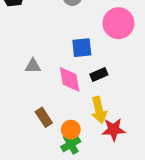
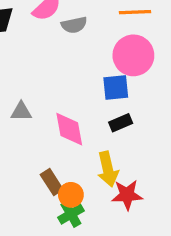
blue square: (82, 48) -> (116, 87), moved
black rectangle: (99, 75) -> (121, 123), moved
brown rectangle: (44, 117) -> (52, 182), moved

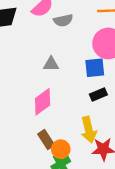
gray triangle: (21, 112) -> (51, 64), moved
pink diamond: (69, 129) -> (43, 102), moved, turned 64

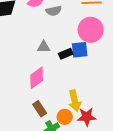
black rectangle: (98, 95) -> (66, 54), moved
orange circle: (61, 149) -> (65, 117), moved

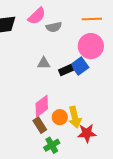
blue square: (80, 50) -> (80, 66), turned -30
pink diamond: (37, 78) -> (42, 106), moved
orange circle: (65, 117) -> (60, 117), moved

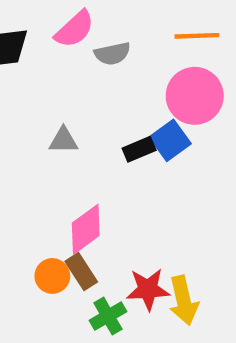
gray triangle: (44, 63) -> (63, 140), moved
orange circle: (60, 117) -> (52, 276), moved
yellow arrow: (75, 117) -> (184, 300), moved
red star: (87, 133) -> (148, 289), moved

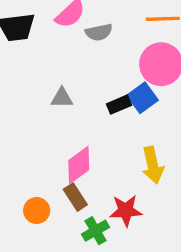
orange circle: (52, 276) -> (37, 211), moved
yellow arrow: (184, 300) -> (153, 165), moved

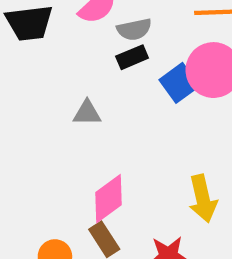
blue square: (143, 98) -> (179, 83), moved
black rectangle: (119, 105) -> (132, 57), moved

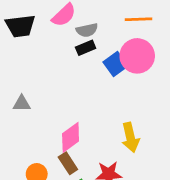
gray triangle: (87, 113) -> (22, 103), moved

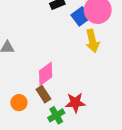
yellow arrow: (130, 137) -> (92, 41), moved

